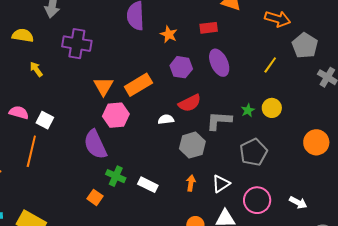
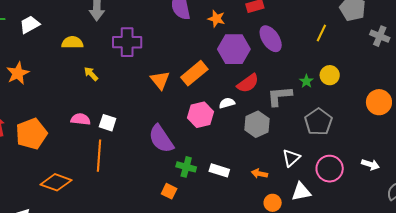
purple hexagon: (181, 67) -> (234, 49), size x1.4
pink hexagon: (116, 115) -> (201, 115), moved
orange arrow: (191, 183) -> (259, 174), moved, turned -77

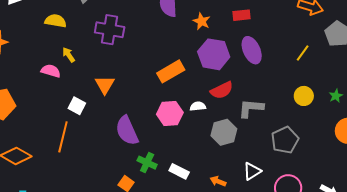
orange triangle: (160, 80) -> (105, 85), moved
green star: (306, 81) -> (336, 96), moved
pink semicircle: (81, 119) -> (51, 71), moved

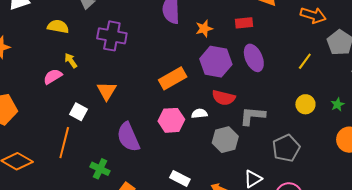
orange star: (202, 21) -> (204, 29), turned 30
pink semicircle: (51, 71) -> (53, 76), turned -48
red semicircle: (222, 90) -> (224, 98), turned 40
green cross: (147, 163) -> (100, 169), moved

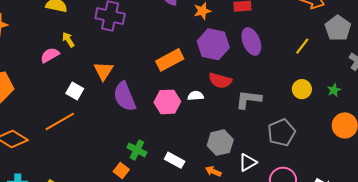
purple semicircle: (128, 137) -> (125, 97), moved
gray hexagon: (225, 140) -> (220, 143), moved
orange line: (64, 143) -> (60, 122), turned 44
green cross: (100, 169) -> (137, 150), moved

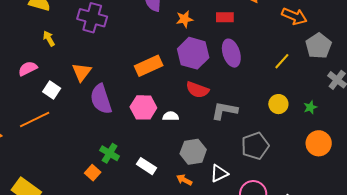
pink semicircle: (50, 55) -> (28, 69), moved
white semicircle: (196, 96) -> (171, 116), moved

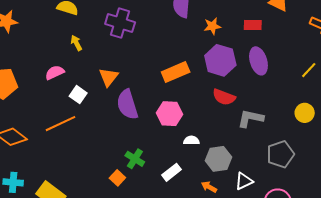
white semicircle: (171, 116) -> (191, 140), moved
white rectangle: (146, 166) -> (171, 172), turned -72

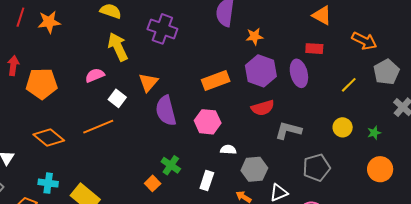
red rectangle: (253, 25) -> (314, 49), moved
yellow arrow: (76, 43) -> (118, 47), size x1.8
red semicircle: (224, 97) -> (263, 108), turned -40
white rectangle: (171, 172) -> (207, 180), turned -36

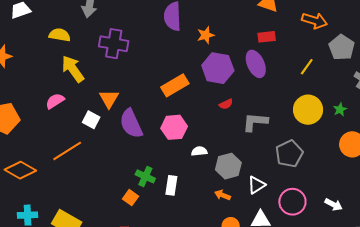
white square: (117, 98) -> (91, 120), moved
red semicircle: (263, 108) -> (226, 104), size x0.6
yellow circle: (343, 127) -> (308, 110), size x1.5
white rectangle: (207, 180) -> (171, 185), moved

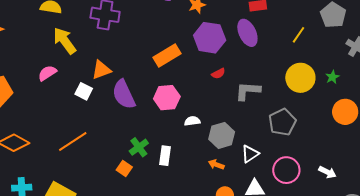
orange triangle: (109, 99) -> (101, 70), turned 40
orange line: (67, 151) -> (73, 142), moved
green cross: (145, 176) -> (139, 147), turned 30

